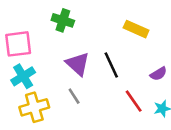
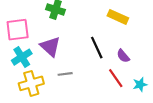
purple triangle: (78, 64) -> (50, 46), moved
purple semicircle: (158, 74) -> (123, 56), moved, turned 80
gray line: (74, 96) -> (65, 74), turned -64

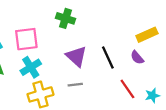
yellow rectangle: (118, 17) -> (147, 35), moved, turned -48
purple triangle: (50, 46) -> (76, 56), moved
purple semicircle: (123, 56) -> (137, 57), moved

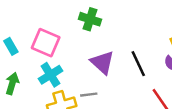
pink square: (26, 39) -> (46, 43), turned 30
gray line: (75, 85) -> (89, 95), moved

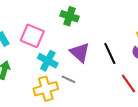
cyan cross: (50, 75) -> (48, 61), moved, turned -30
gray line: (89, 95) -> (68, 79), turned 32

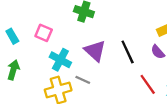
pink square: (32, 36) -> (44, 33), size x0.7

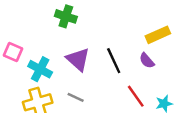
pink square: (44, 33) -> (13, 52), moved
gray line: (83, 80) -> (76, 97), moved

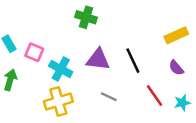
purple triangle: (78, 59) -> (98, 59), turned -35
purple semicircle: (147, 61) -> (176, 68), moved
gray line: (76, 97) -> (109, 97), moved

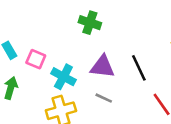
gray line: (109, 97) -> (104, 98), moved

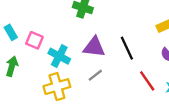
gray line: (104, 98) -> (95, 75), turned -63

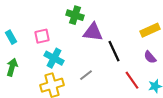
pink square: (34, 40) -> (42, 36), moved, turned -35
purple triangle: (94, 47) -> (93, 32), moved

